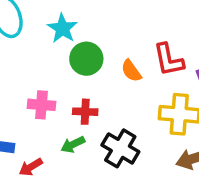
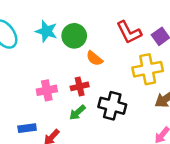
green circle: (86, 59) -> (74, 36), moved
orange semicircle: (131, 71) -> (94, 58), moved

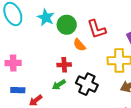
red L-shape: (129, 32) -> (97, 29), moved
pink cross: (47, 90) -> (13, 63), moved

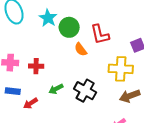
red cross: (64, 65) -> (36, 66), moved

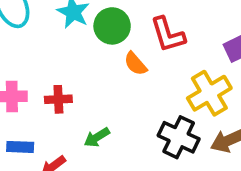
yellow cross: (121, 69) -> (209, 93), turned -30
black cross: (85, 91) -> (179, 137), moved

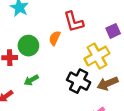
green circle: (112, 26) -> (28, 46), moved
orange semicircle: (135, 64) -> (55, 38), turned 64

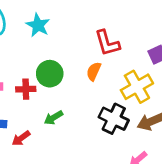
orange semicircle: (55, 38) -> (94, 71), moved

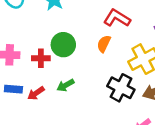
red L-shape: (107, 43) -> (117, 18), turned 136
red arrow: (21, 138) -> (36, 93), moved

